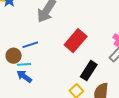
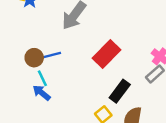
brown circle: (14, 56) -> (34, 58), moved
cyan line: (24, 64) -> (42, 78), turned 64

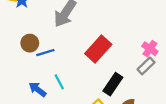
brown circle: (34, 58) -> (30, 43), moved
cyan line: (42, 78) -> (59, 82), moved

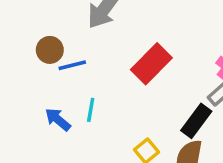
cyan line: (59, 82) -> (91, 110), turned 35
black rectangle: (113, 84) -> (196, 121), moved

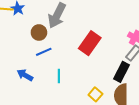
brown circle: (50, 50) -> (39, 32), moved
blue arrow: (58, 119) -> (25, 75), moved

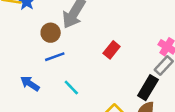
red rectangle: (90, 43) -> (112, 50), size x0.6
cyan line: (59, 76) -> (71, 87), turned -48

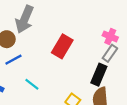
red rectangle: (112, 50) -> (62, 46), size x1.5

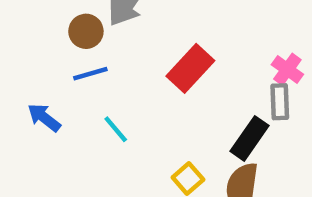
gray rectangle: (110, 53) -> (280, 102), turned -49

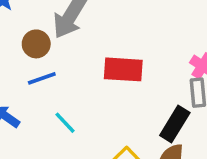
red rectangle: (190, 68) -> (123, 69), turned 54

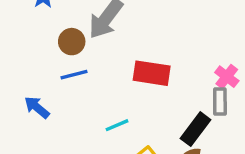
cyan line: (65, 123) -> (117, 125), moved, turned -75

